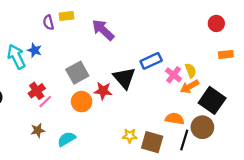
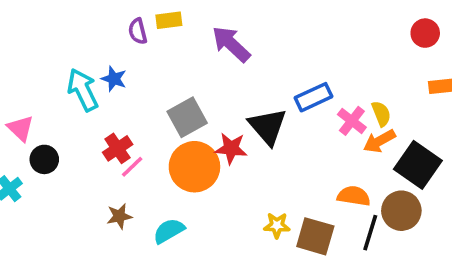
orange circle: (82, 102) -> (194, 167), size x1.4

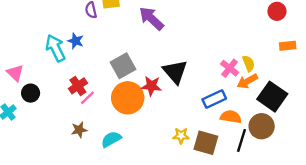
blue rectangle: (313, 97) -> (214, 99), moved

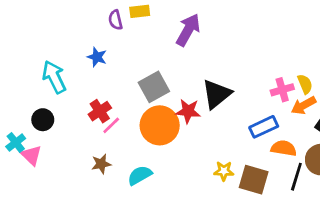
purple arrow: (151, 18) -> (188, 30), turned 76
cyan arrow: (55, 48) -> (54, 77), moved
pink cross: (230, 68) -> (282, 90), turned 36
black triangle: (175, 72) -> (217, 94), turned 32
pink triangle: (15, 73) -> (31, 155), moved

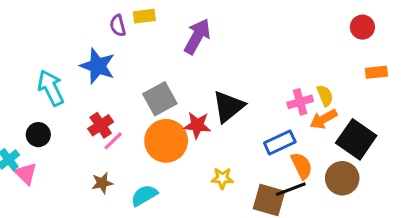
blue star: (97, 57) -> (98, 66), size x1.6
orange semicircle: (284, 148) -> (302, 166), turned 55
yellow star: (224, 171) -> (222, 178), moved
black line: (296, 177) -> (291, 189), moved, turned 52

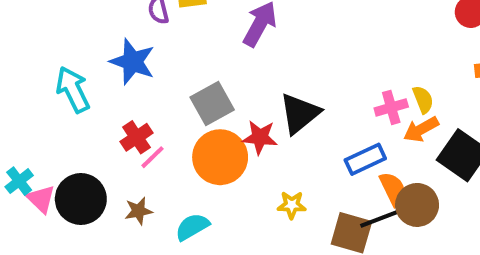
black circle: (38, 135) -> (81, 199), moved, size x1.6
brown circle: (342, 178) -> (417, 205), moved

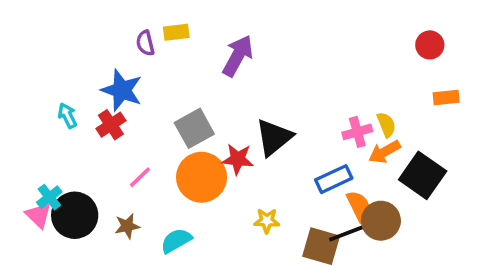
cyan arrow: (73, 90) -> (67, 116), size x0.6
red cross: (137, 137) -> (111, 125), moved
cyan cross: (19, 181) -> (49, 197), moved

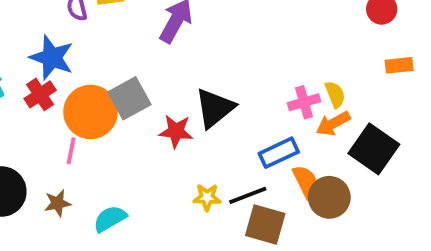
pink line: (140, 177) -> (71, 151), turned -35
orange circle: (202, 177) -> (91, 112), moved
black line: (346, 233) -> (248, 195), moved

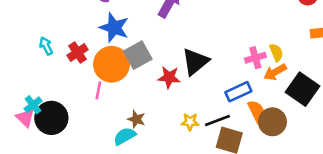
blue star: (52, 58) -> (114, 28), moved
brown star: (58, 203) -> (136, 119), moved, turned 30

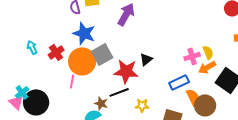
black triangle: (195, 62) -> (146, 59), size x0.6
red star: (169, 77) -> (126, 71), size x1.4
black line: (217, 121) -> (119, 92), moved

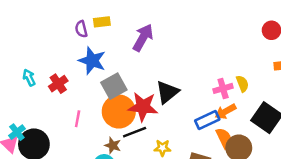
black triangle: (146, 59) -> (167, 92), size x1.5
orange circle: (82, 61) -> (119, 112), moved
orange arrow: (207, 67) -> (225, 112), moved

